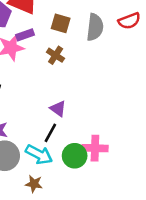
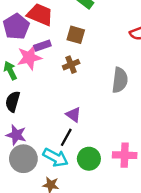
gray semicircle: (95, 27) -> (120, 80), moved
brown cross: (56, 55) -> (71, 65), turned 35
pink cross: (95, 148) -> (125, 155), moved

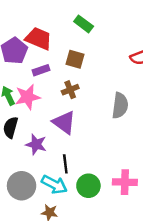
pink star: (29, 57) -> (28, 97), moved
purple triangle: (73, 115) -> (64, 122), moved, size x1.5
purple star: (16, 135) -> (36, 144), moved
black line: (66, 137) -> (65, 164), turned -36

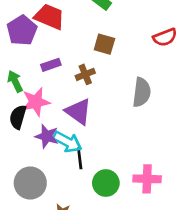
brown square: (75, 59) -> (104, 44), moved
purple rectangle: (41, 70) -> (51, 65), moved
pink star: (28, 97) -> (36, 102), moved
cyan arrow: (54, 185) -> (67, 142), moved

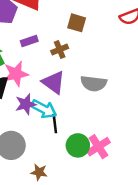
gray semicircle: (142, 92) -> (94, 84), moved, turned 90
purple star: (47, 136) -> (26, 104), turned -30
pink cross: (147, 179) -> (98, 147), moved, turned -35

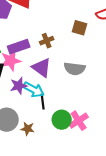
brown square: (77, 23) -> (80, 28), moved
purple rectangle: (29, 41) -> (19, 47), moved, size x1.5
brown star: (39, 172) -> (28, 129), moved

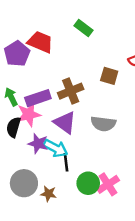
brown cross: (47, 41) -> (71, 91), size x1.5
purple star: (19, 86) -> (38, 144), turned 30

